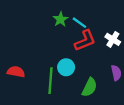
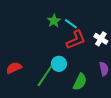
red semicircle: (16, 72) -> (14, 68), turned -35
green line: (51, 81) -> (45, 76), turned 30

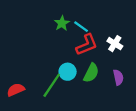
red semicircle: (14, 68) -> (16, 90), moved
green semicircle: (80, 82) -> (91, 73), moved

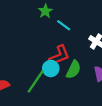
green star: (62, 23) -> (45, 11), moved
red L-shape: (87, 45) -> (59, 55), moved

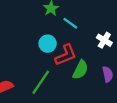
cyan circle: (51, 68) -> (48, 44), moved

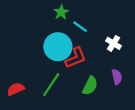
cyan circle: (48, 44) -> (58, 47), size x1.6
green semicircle: (80, 70) -> (90, 86), moved

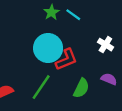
cyan line: (80, 27) -> (73, 15), moved
purple semicircle: (117, 77) -> (109, 79), turned -56

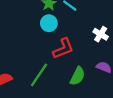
cyan circle: (48, 48) -> (49, 23), moved, size x0.6

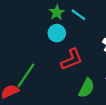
green line: (39, 75) -> (26, 75), moved

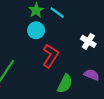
red L-shape: (72, 59) -> (51, 56), turned -35

